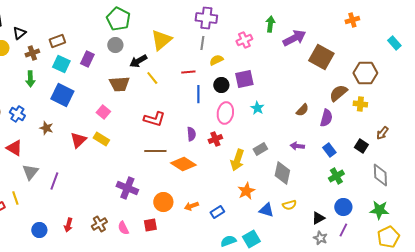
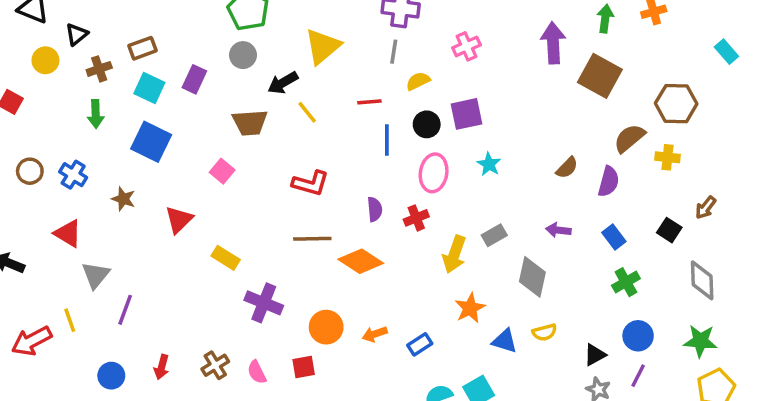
green arrow: (270, 24) -> (605, 19), moved
purple arrow: (294, 38) -> (553, 43), turned -65
yellow rectangle: (101, 139) -> (226, 258), moved
purple line: (54, 181) -> (125, 310), moved

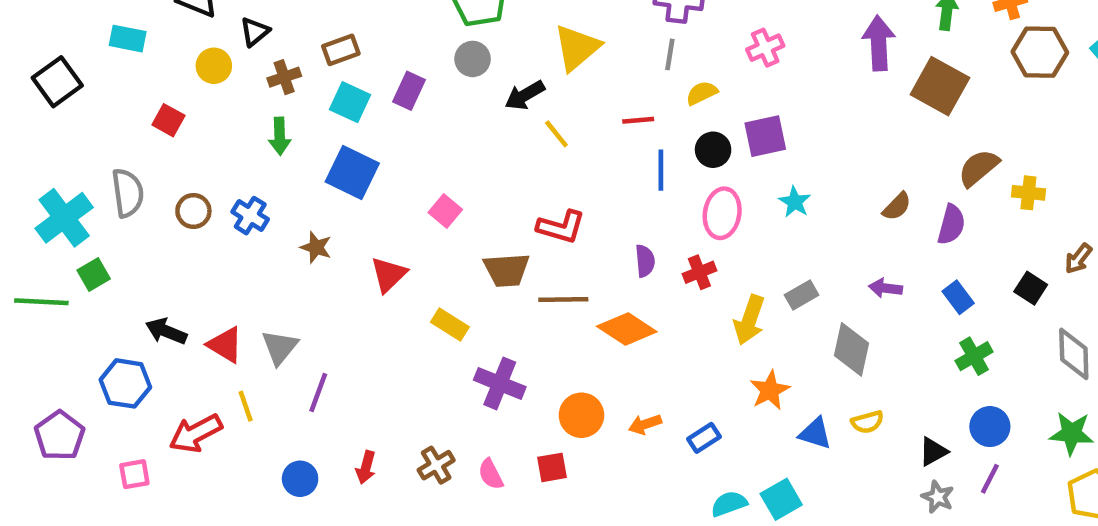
brown hexagon: (676, 104) -> (1040, 52), moved
brown trapezoid: (250, 123) -> (507, 270), moved
red triangle: (68, 234) -> (225, 345), moved

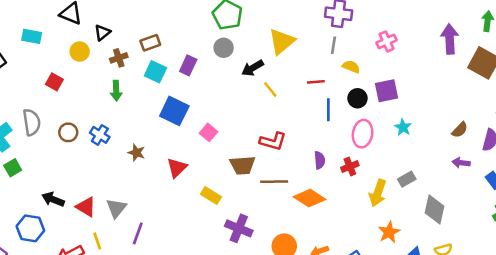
yellow semicircle: (702, 93) -> (351, 67), turned 48
blue square: (352, 172) -> (174, 111), moved
purple arrow: (886, 288) -> (461, 163), moved

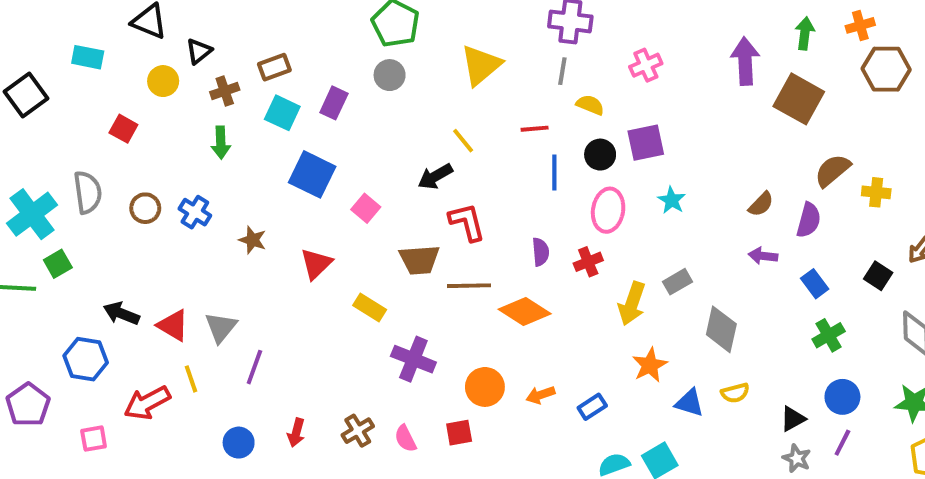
black arrow: (253, 68) -> (435, 176), moved
red L-shape: (273, 141) -> (467, 222), turned -120

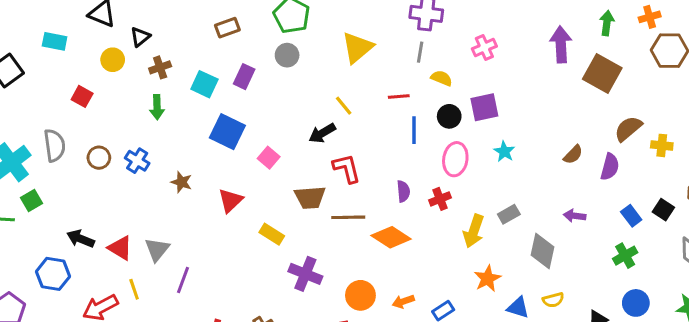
brown rectangle: (274, 67) -> (227, 28), moved
purple arrow: (763, 256) -> (575, 216), moved
blue rectangle: (815, 284) -> (631, 216), moved

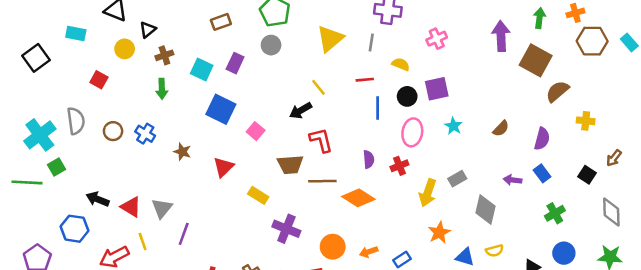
gray line: (420, 52) -> (371, 42), moved
brown semicircle: (628, 129) -> (557, 91), moved
brown semicircle: (573, 155) -> (501, 129), moved
blue rectangle: (631, 216) -> (542, 173), moved

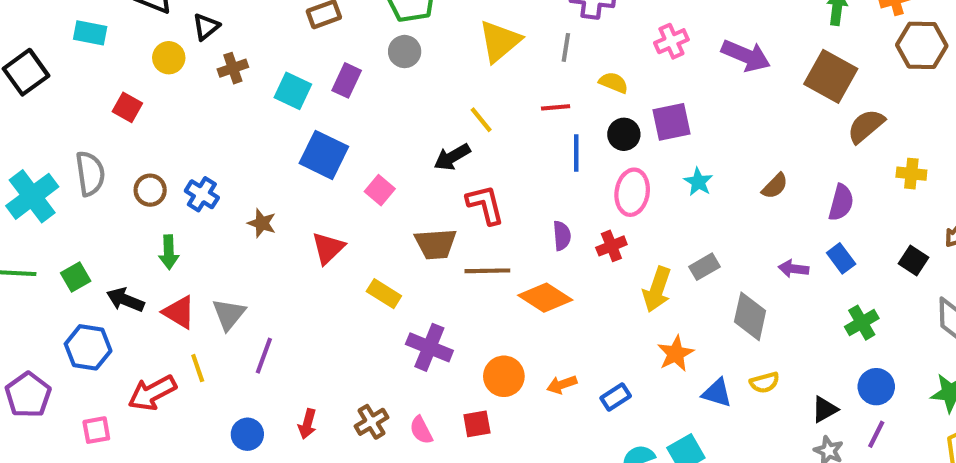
purple arrow: (501, 36) -> (746, 56), moved, turned 116
green arrow: (162, 89) -> (169, 252), moved
green square: (57, 167) -> (76, 277), moved

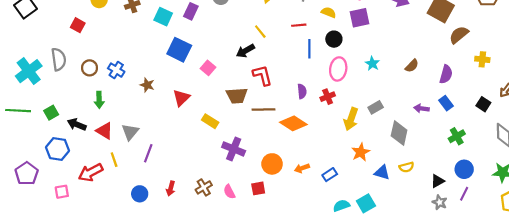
purple square: (671, 122) -> (360, 18), moved

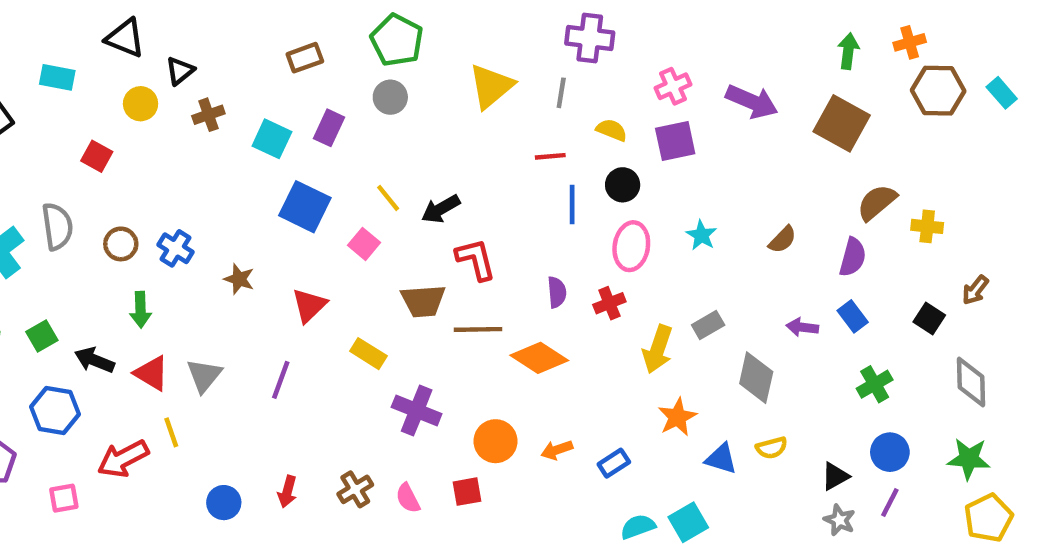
yellow line: (260, 32) -> (388, 198), moved
brown semicircle: (459, 35) -> (877, 202), moved
purple line: (148, 153) -> (281, 380), moved

